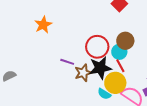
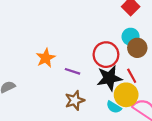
orange star: (43, 25) -> (46, 58), moved
cyan circle: (119, 52) -> (131, 37), moved
brown star: (83, 73) -> (75, 100), moved

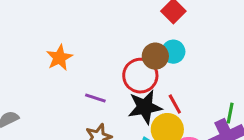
brown circle: (137, 48) -> (155, 56), moved
orange star: (46, 58) -> (59, 58), moved

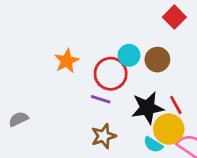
cyan circle: (173, 52) -> (129, 55), moved
red circle: (140, 76) -> (111, 74), moved

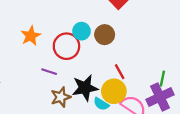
purple line: (101, 99) -> (49, 72), moved
black star: (147, 108) -> (85, 88), moved

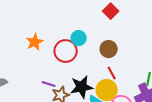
brown circle: (105, 35) -> (109, 49), moved
purple line: (49, 72) -> (49, 84), moved

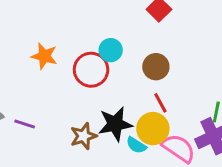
orange star: (35, 42) -> (44, 56), turned -30
purple line: (49, 84) -> (25, 124), moved

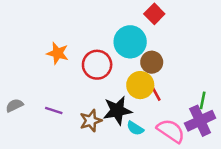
cyan circle: (111, 50) -> (130, 42), moved, size x1.6
purple line: (25, 124) -> (54, 110), moved
yellow circle: (153, 129) -> (140, 85), moved

